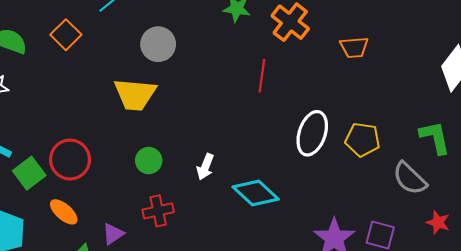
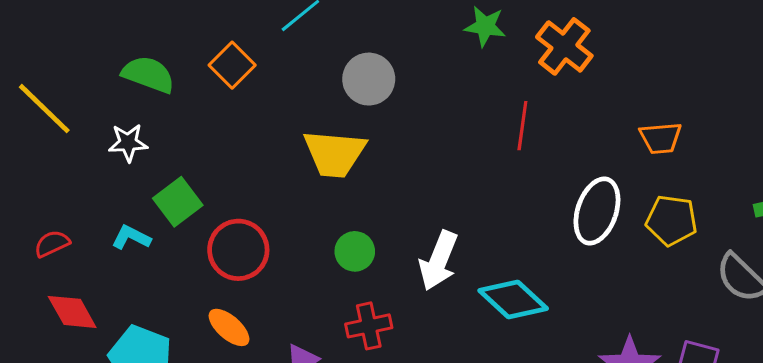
orange trapezoid: (354, 47) -> (661, 138), moved
white arrow: (205, 167) -> (439, 261), size x1.5
green square: (29, 173) -> (178, 202), moved

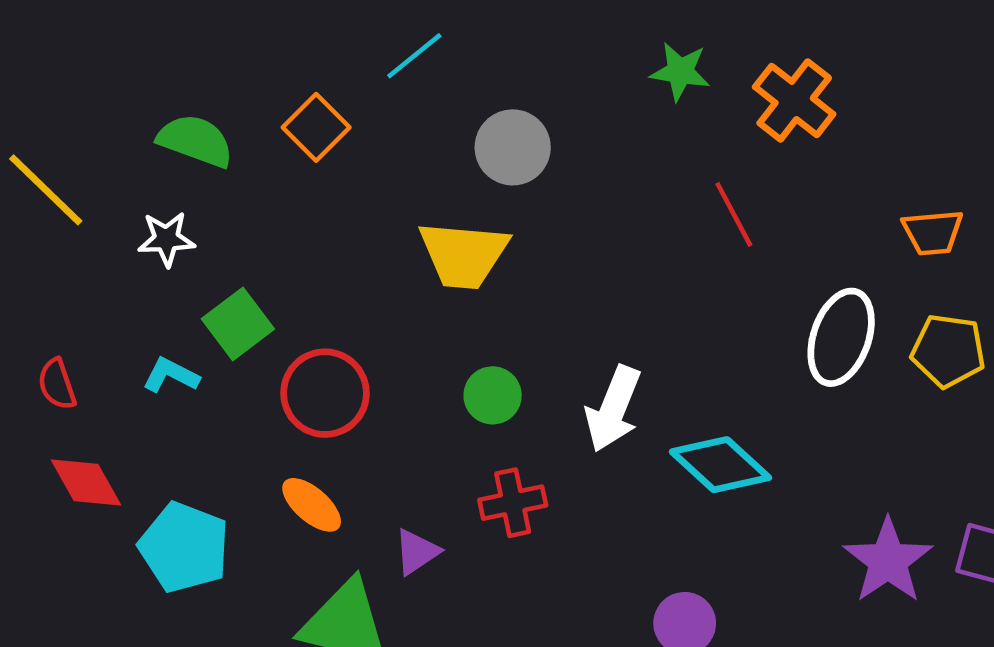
red line: (522, 126) -> (734, 214), turned -36
red semicircle: (52, 244) -> (57, 384), turned -84

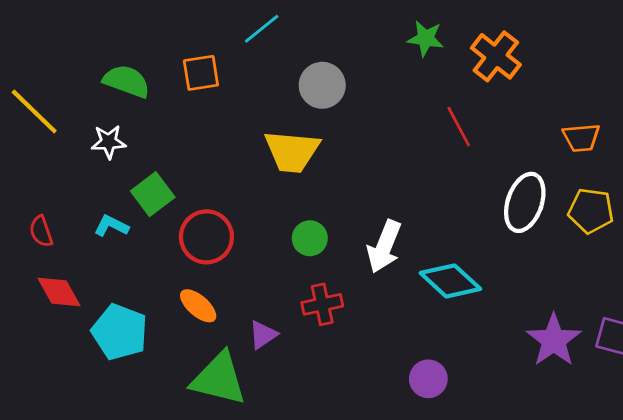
orange square: (316, 127) -> (201, 73), turned 36

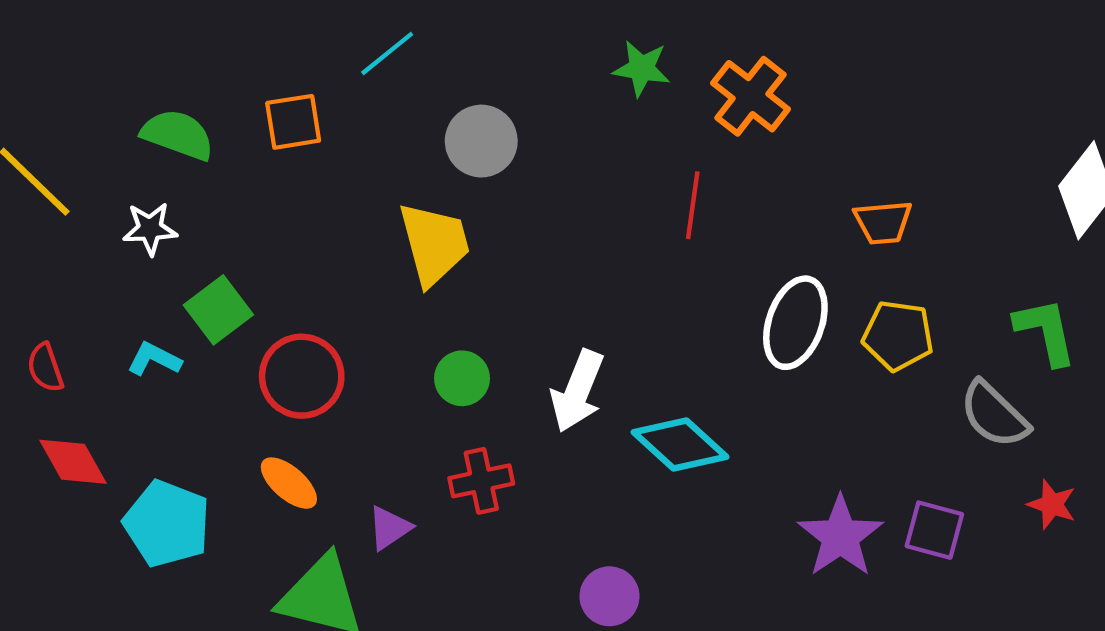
red line: (459, 127) -> (693, 205), turned 36
yellow trapezoid: (292, 151) -> (434, 244), turned -110
purple circle: (428, 379) -> (609, 596), moved

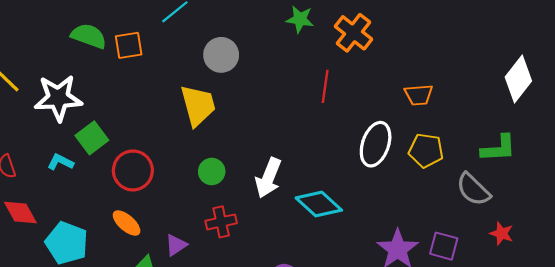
green semicircle: (178, 135) -> (89, 36), moved
white star: (150, 229) -> (58, 98), size x1.8
green L-shape: (1045, 331) -> (498, 148), turned 99

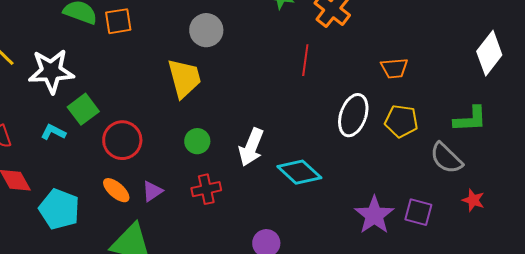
purple triangle: (176, 245) -> (152, 191), moved

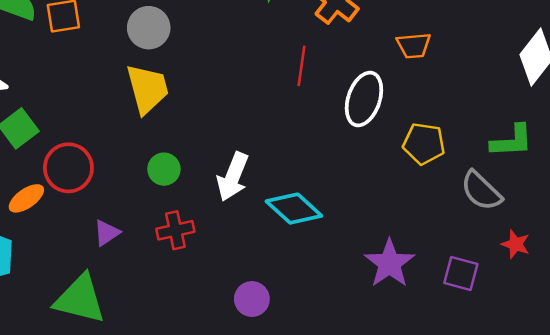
gray circle: (206, 30) -> (149, 28), moved
orange trapezoid: (394, 68) -> (414, 46), moved
white ellipse: (353, 115) -> (364, 99), moved
orange ellipse: (116, 190) -> (26, 198), moved, turned -76
purple square: (418, 212) -> (461, 274), moved

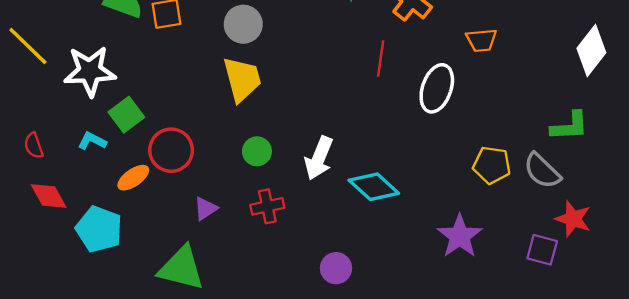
yellow pentagon: (424, 144) -> (492, 165), moved
red star: (516, 244) -> (573, 219), size x1.4
purple square: (461, 274) -> (542, 250), moved

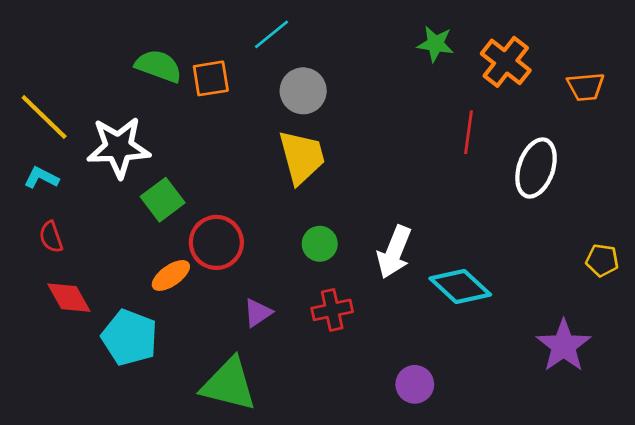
orange trapezoid: (481, 40) -> (586, 87), moved
cyan L-shape: (92, 141) -> (41, 178), moved
yellow pentagon: (492, 165) -> (602, 260), size x0.7

